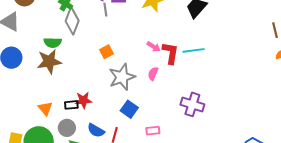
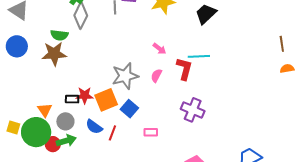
orange square: (106, 52) -> (106, 100), moved, size x1.6
red L-shape: (170, 53) -> (184, 69), moved
orange triangle: (45, 108) -> (45, 110), moved

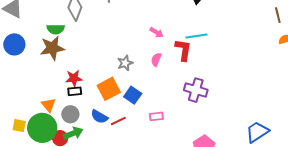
gray star: (125, 76) -> (125, 63), size x0.6
red star: (85, 95) -> (74, 78), moved
red line: (112, 133) -> (118, 121), turned 49

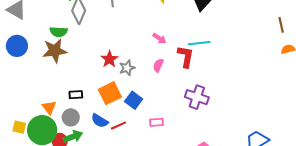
red star: (74, 78) -> (109, 59), moved, turned -30

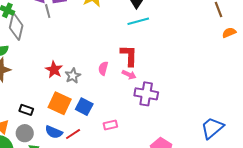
pink arrow: (159, 38) -> (129, 75), moved
cyan line: (199, 43) -> (138, 21), moved
orange square: (110, 93) -> (60, 103), turned -30
black rectangle: (76, 95) -> (26, 110), turned 32

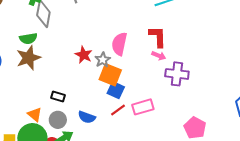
pink semicircle: (103, 68) -> (119, 44), moved, size x1.6
orange square: (60, 103) -> (110, 75), moved
pink rectangle: (110, 125) -> (143, 107), size x1.5
red line: (73, 134) -> (118, 110), moved

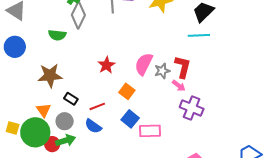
brown star: (28, 58) -> (50, 76), moved
gray star: (103, 60) -> (162, 71), moved
orange square: (110, 75) -> (127, 91), size x0.7
blue square: (116, 90) -> (130, 119), moved
red line: (118, 110) -> (97, 106), moved

